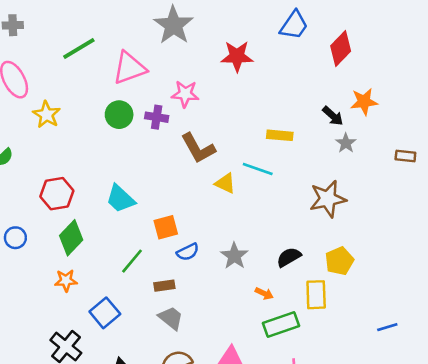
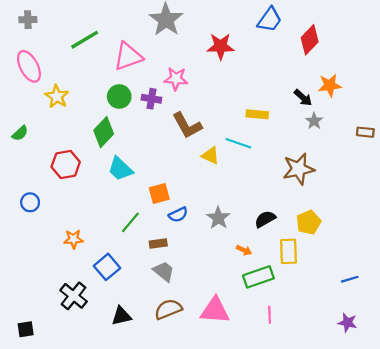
green diamond: (71, 238) -> (104, 132), moved

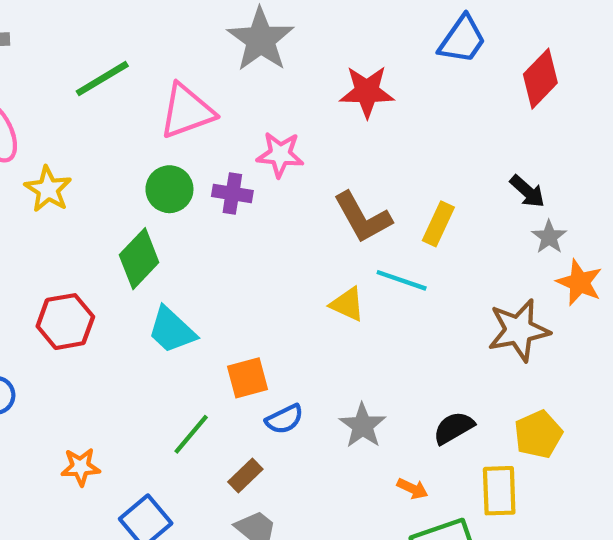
orange star: (330, 85) -> (579, 282), moved, turned 30
yellow rectangle: (257, 114) -> (438, 224), turned -70
brown L-shape: (187, 125) -> (363, 217), moved
brown rectangle: (158, 244) -> (245, 476), turned -36

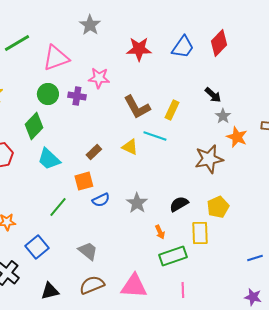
gray star: (261, 40) -> (90, 25), size x0.7
blue trapezoid: (462, 40) -> (183, 47), moved
brown rectangle: (245, 476) -> (94, 152), moved
orange arrow: (412, 489) -> (160, 232), turned 40

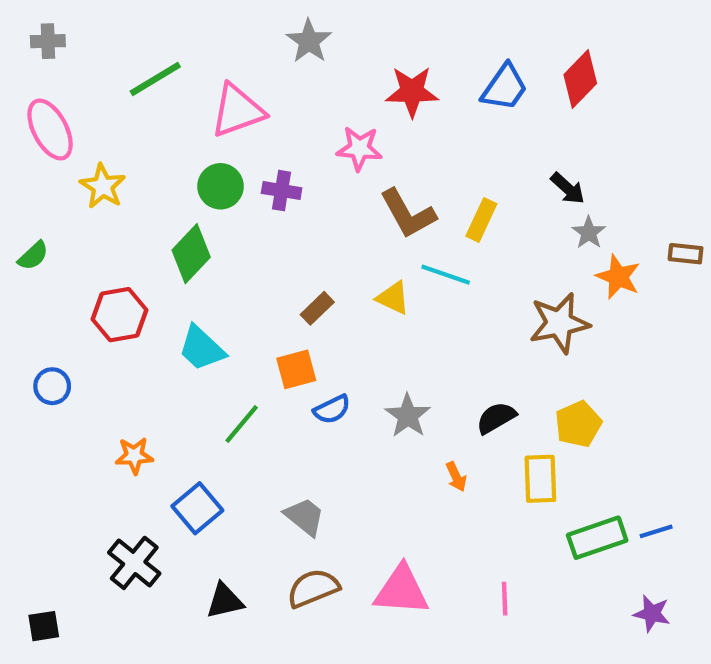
pink star: (99, 78) -> (359, 148), moved
cyan trapezoid: (49, 159) -> (202, 348), moved
green rectangle: (173, 256) -> (597, 538), moved

